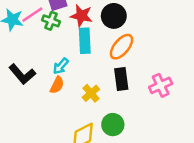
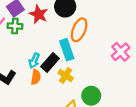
red star: (81, 16) -> (39, 14), turned 30
cyan rectangle: (85, 41) -> (67, 50), moved
black rectangle: (121, 79) -> (50, 62), moved, turned 66

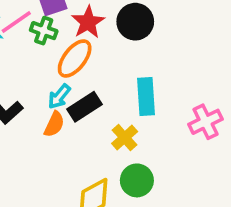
orange ellipse: (79, 30) -> (75, 58), moved
cyan rectangle: (67, 50) -> (146, 96), moved
yellow cross: (66, 75) -> (125, 138), moved

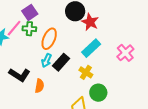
red star: (88, 22) -> (90, 22), moved
cyan rectangle: (146, 96) -> (91, 48), turned 66
orange semicircle: (54, 124) -> (39, 86), moved

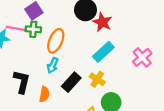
pink line: (14, 28) -> (16, 29), turned 60
black rectangle: (61, 62) -> (71, 82), moved
black L-shape: (19, 75) -> (22, 82), turned -110

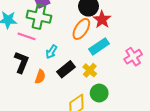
pink line: (16, 29) -> (27, 36), moved
green cross: (33, 29) -> (39, 17), size x1.6
orange ellipse: (56, 41) -> (81, 29), moved

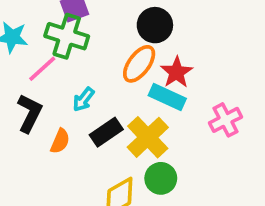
red star: (102, 20) -> (177, 72), moved
pink line: (27, 36) -> (42, 69), turned -66
cyan rectangle: (99, 46) -> (167, 97), turned 54
yellow cross: (90, 70) -> (148, 137), size x1.6

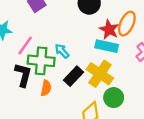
green cross: (67, 36) -> (41, 61), moved
orange ellipse: (139, 64) -> (127, 24), moved
cyan arrow: (83, 99) -> (62, 51), moved, turned 112

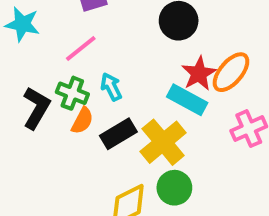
pink line: (25, 45) -> (81, 49), moved
green cross: (41, 61) -> (72, 93), size x0.7
orange semicircle: (46, 88) -> (82, 121), moved

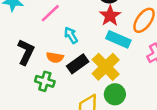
red star: (199, 74) -> (110, 16), moved
green cross: (72, 93) -> (45, 81), moved
orange semicircle: (82, 121) -> (55, 57), turned 77

